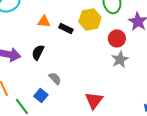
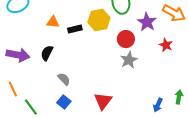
black rectangle: (66, 28) -> (75, 29), turned -40
blue square: (41, 95) -> (64, 102), moved

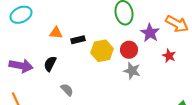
yellow hexagon: (99, 20) -> (102, 51), moved
gray star: (129, 60) -> (132, 71), turned -30

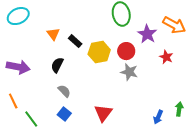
orange triangle: (56, 33) -> (53, 34), turned 48
black rectangle: (78, 40) -> (75, 41), turned 56
black semicircle: (50, 64) -> (57, 65), moved

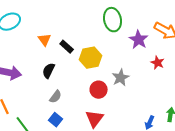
red circle: (126, 51) -> (99, 90), moved
gray star: (129, 72) -> (121, 78), turned 30
gray semicircle: (64, 91) -> (56, 97), turned 80

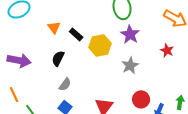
purple star: (139, 40) -> (130, 34), moved
red circle: (99, 90) -> (141, 99), moved

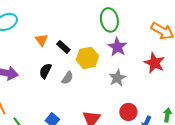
red star: (167, 50) -> (154, 63), size x1.5
gray semicircle: (65, 84) -> (67, 78), moved

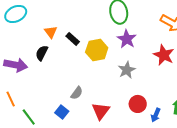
black semicircle: (45, 71) -> (42, 53), moved
gray semicircle: (67, 78) -> (77, 93), moved

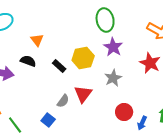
black rectangle: (73, 39) -> (59, 66), moved
black semicircle: (42, 53) -> (28, 61), turned 84
red triangle: (101, 111) -> (83, 94), moved

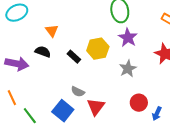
red triangle: (83, 94) -> (96, 107), moved
gray semicircle: (63, 101) -> (78, 92), turned 80
blue square: (48, 120) -> (63, 111), size x1.5

